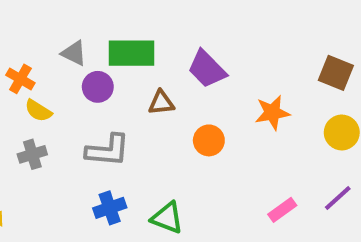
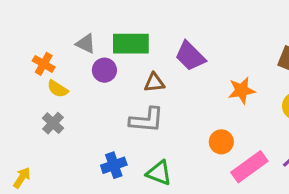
orange circle: (209, 140) -> (221, 142), moved
gray L-shape: (108, 150) -> (147, 120), moved
gray cross: (32, 154) -> (53, 123), turned -30
pink rectangle: (282, 210) -> (249, 167), size x1.6

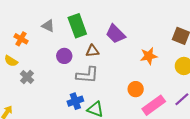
green rectangle: (131, 44) -> (77, 26), turned 70
purple circle: (104, 70) -> (64, 56), moved
yellow semicircle: (58, 89) -> (11, 61), moved
blue cross: (114, 165) -> (75, 101), moved

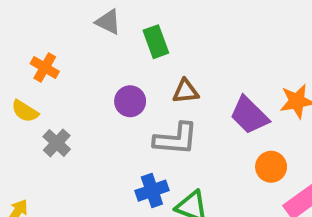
gray triangle: (48, 26) -> (108, 22), moved
green rectangle: (77, 26) -> (156, 42), size x0.7
purple trapezoid: (116, 34) -> (249, 115), moved

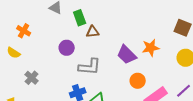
brown triangle: (186, 91) -> (93, 32), moved
gray cross: (57, 143) -> (32, 78), moved

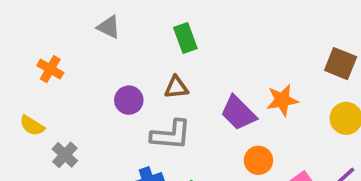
green rectangle: (80, 18) -> (185, 38), moved
brown triangle: (93, 32) -> (176, 87), moved
yellow semicircle: (14, 53) -> (32, 126), moved

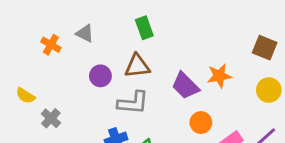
gray triangle: (109, 27) -> (85, 33), moved
orange cross: (50, 69) -> (51, 45), moved
brown triangle: (176, 87) -> (137, 66), size x1.4

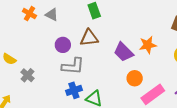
orange cross: (51, 45) -> (29, 14), moved
gray L-shape: (133, 103) -> (73, 66), moved

